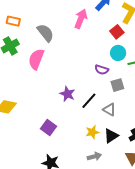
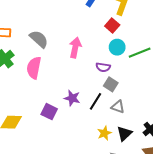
pink arrow: (81, 19) -> (75, 48), moved
gray square: (117, 85) -> (111, 84), moved, turned -32
purple square: (49, 127) -> (49, 112), moved

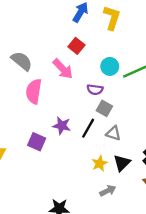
red square: (112, 26) -> (76, 46), moved
pink arrow: (75, 48) -> (63, 69), turned 126
pink semicircle: (34, 68) -> (34, 91), moved

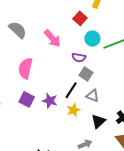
red square: (76, 46) -> (80, 18), moved
pink semicircle: (34, 91) -> (25, 68), moved
purple star: (62, 126) -> (50, 101), moved
yellow star: (100, 163) -> (73, 110), moved

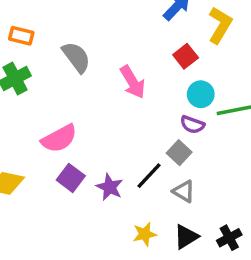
purple semicircle: (79, 58) -> (192, 125), moved
pink semicircle: (25, 68) -> (59, 139), moved, turned -140
yellow star: (73, 110) -> (145, 234), moved

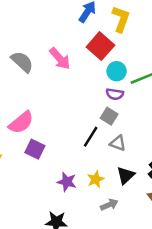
red square: (186, 56) -> (100, 46), size x1.5
pink arrow: (133, 82) -> (60, 58), moved
purple star: (110, 187) -> (67, 182), moved

